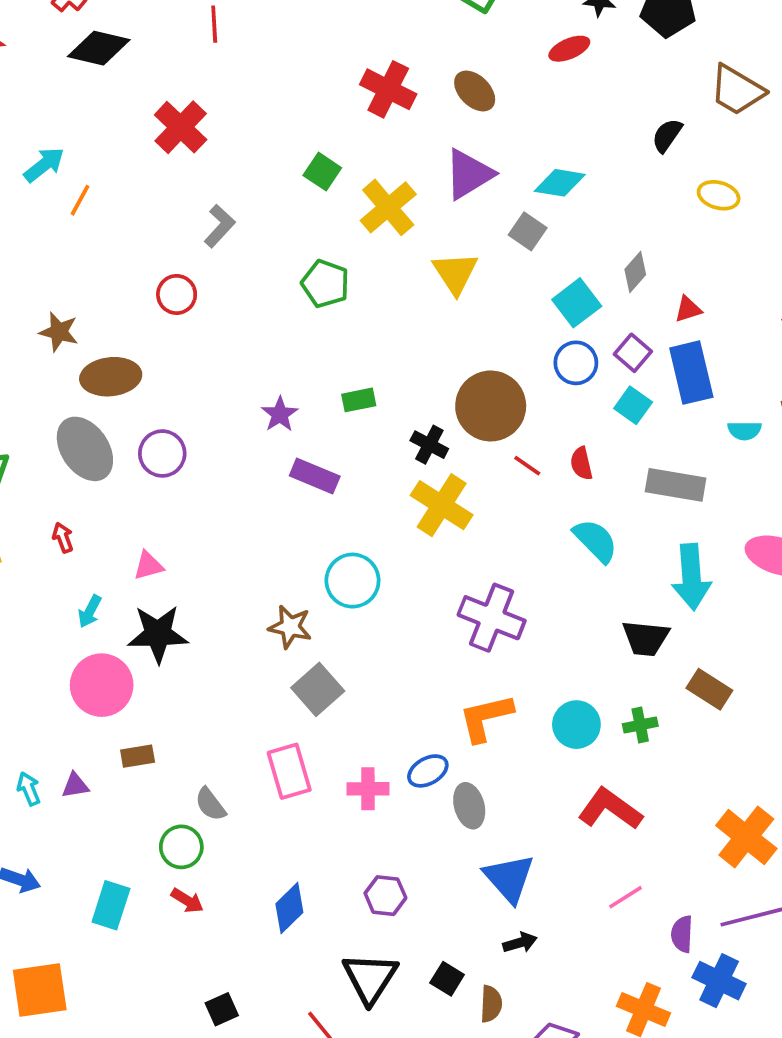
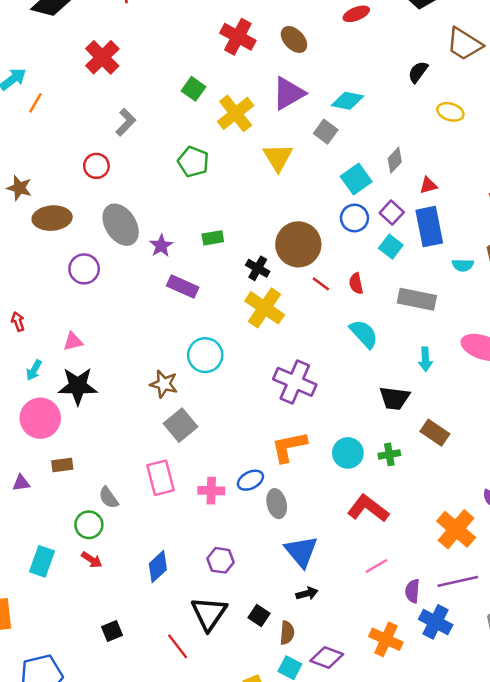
gray ellipse: (85, 449) -> (121, 225), moved
cyan arrow: (691, 577) -> (425, 359), size x0.6

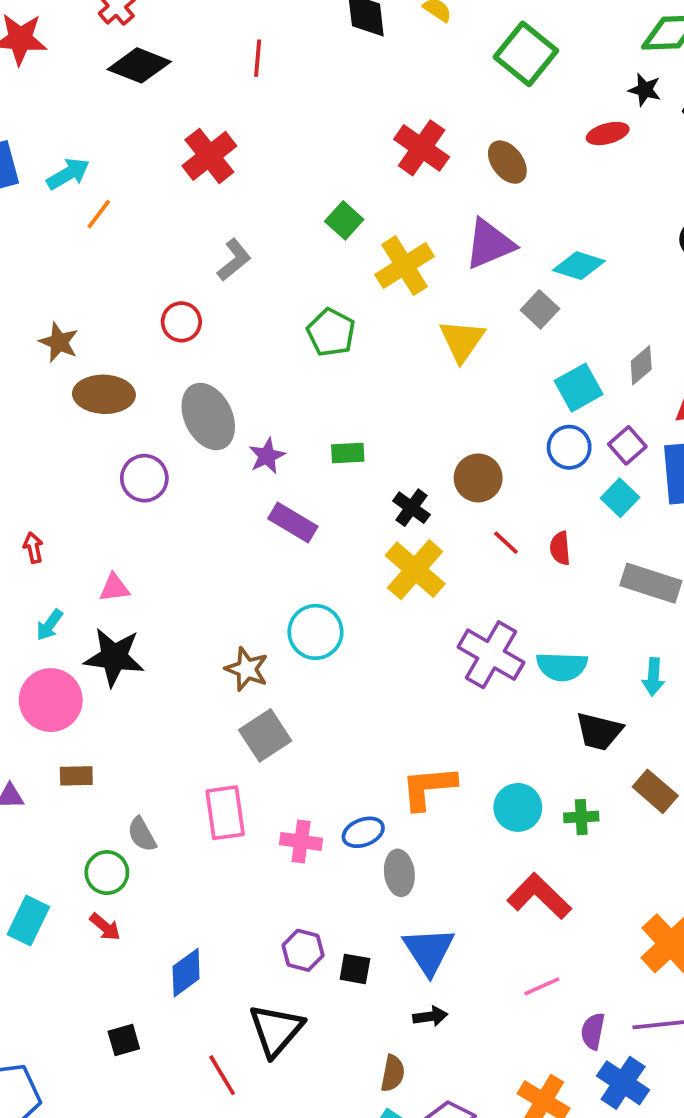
brown circle: (298, 244) -> (478, 478), size x0.7
cyan semicircle: (364, 334) -> (562, 666), moved, turned 128
purple cross: (295, 382) -> (491, 655), moved
blue diamond: (158, 567) -> (186, 973), moved
black square: (259, 616) -> (355, 969), moved, turned -30

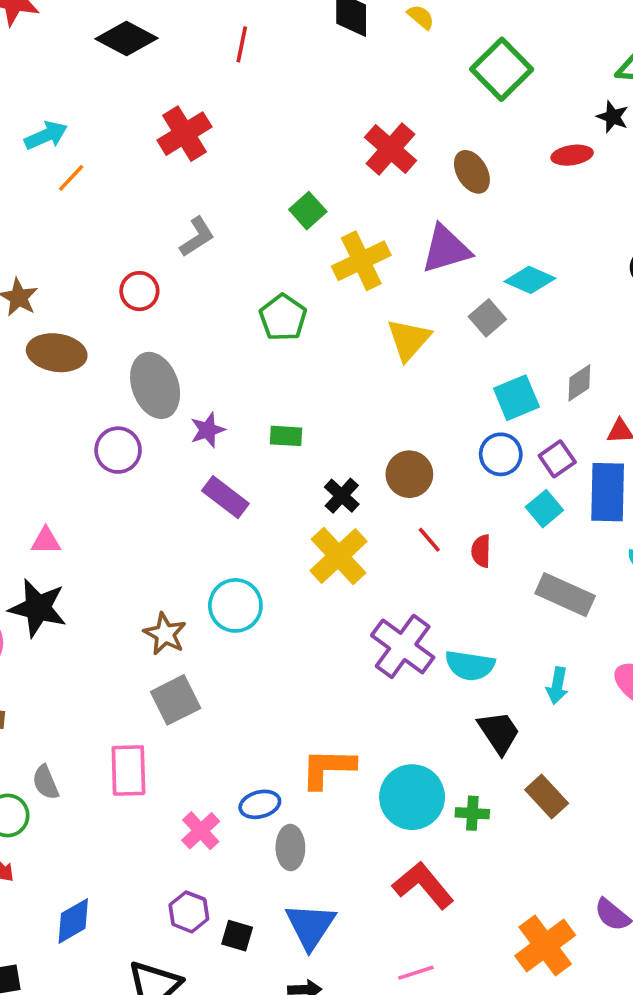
purple circle: (144, 478) -> (118, 450), moved
black trapezoid: (599, 731) -> (499, 732), turned -144
cyan circle: (518, 807) -> (412, 797), size x1.4
pink cross: (301, 841) -> (201, 831), moved, turned 33

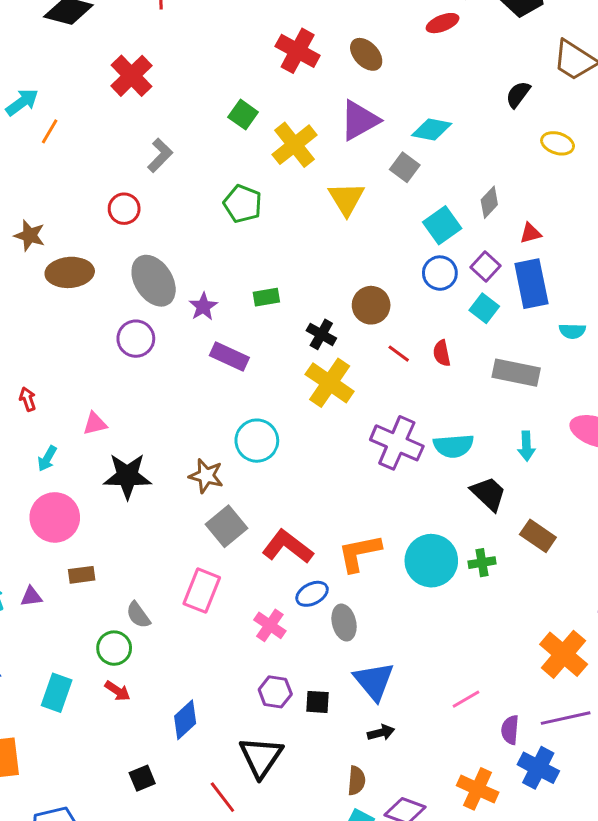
black star: (38, 608) -> (127, 476), moved
pink rectangle: (128, 770) -> (202, 591), turned 36
red L-shape: (423, 885) -> (287, 547), moved

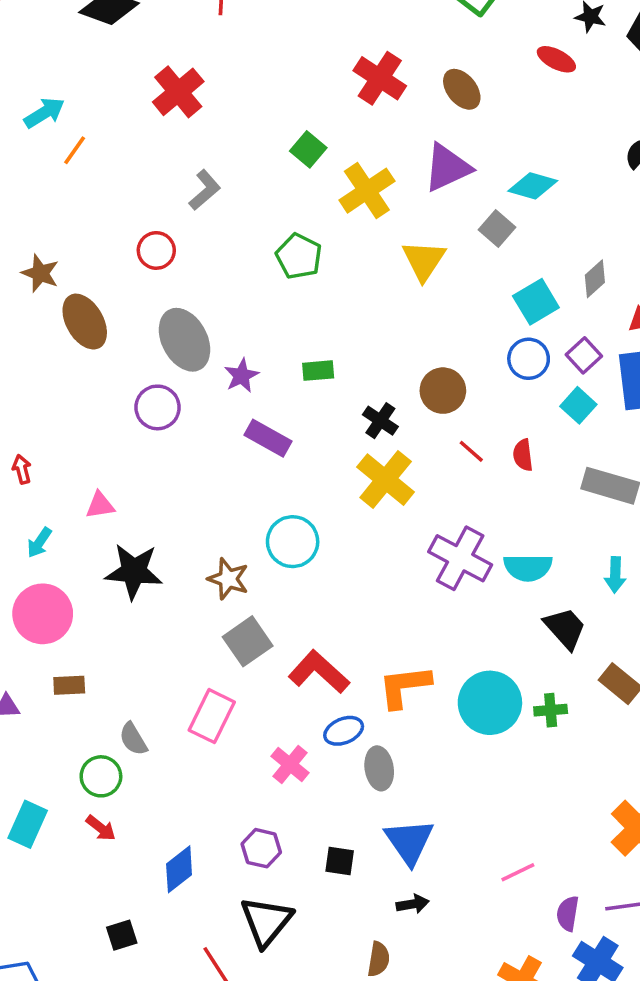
red ellipse: (443, 23) -> (556, 59), turned 44
brown ellipse: (70, 272) -> (85, 322), turned 60
purple hexagon: (275, 692) -> (261, 848), moved

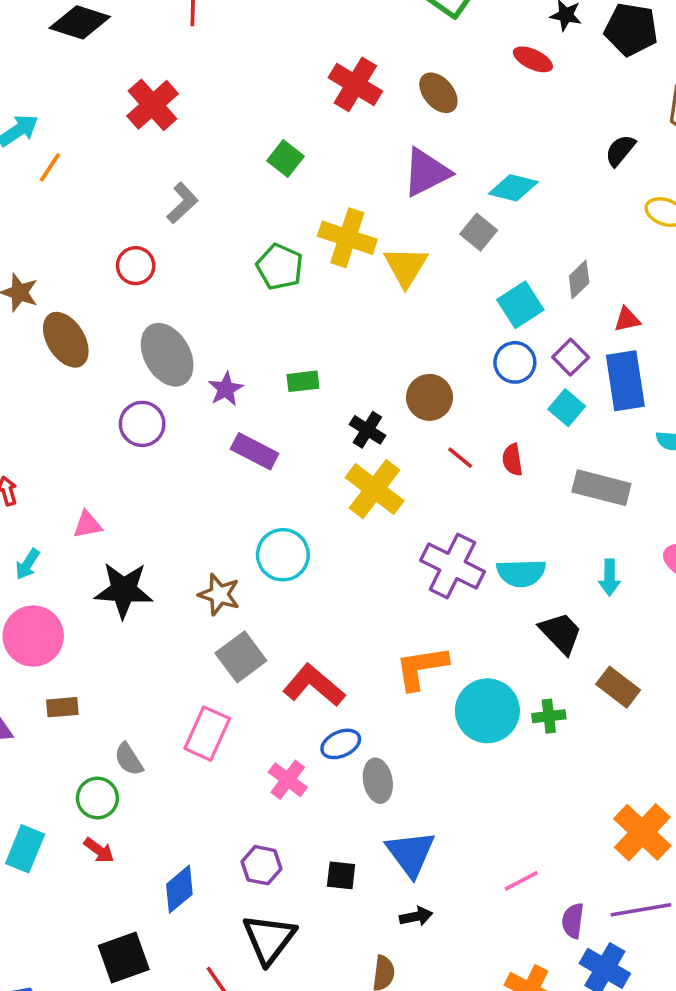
yellow cross: (367, 191) -> (347, 238), moved, turned -36
orange L-shape: (404, 686) -> (421, 668), moved
black square: (122, 935) -> (124, 957), size x1.6

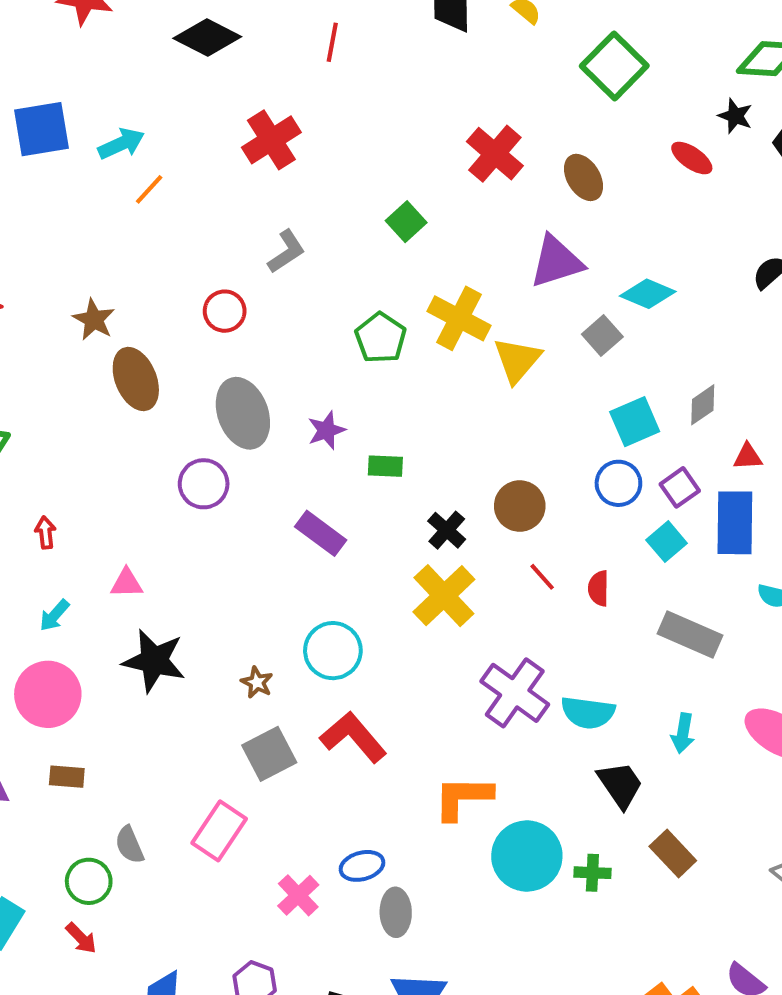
purple star: (226, 389) -> (326, 430), moved
brown star: (219, 595) -> (257, 682), size x0.7
red L-shape: (314, 685) -> (353, 737), moved

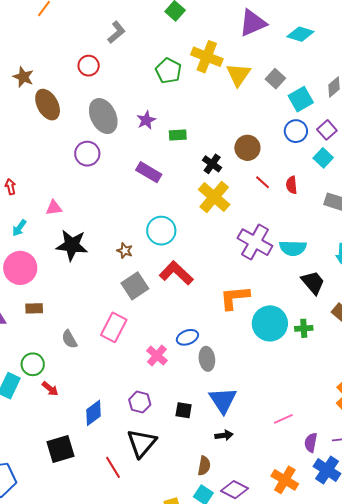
gray square: (602, 336) -> (275, 79), moved
green circle: (89, 881) -> (33, 364), moved

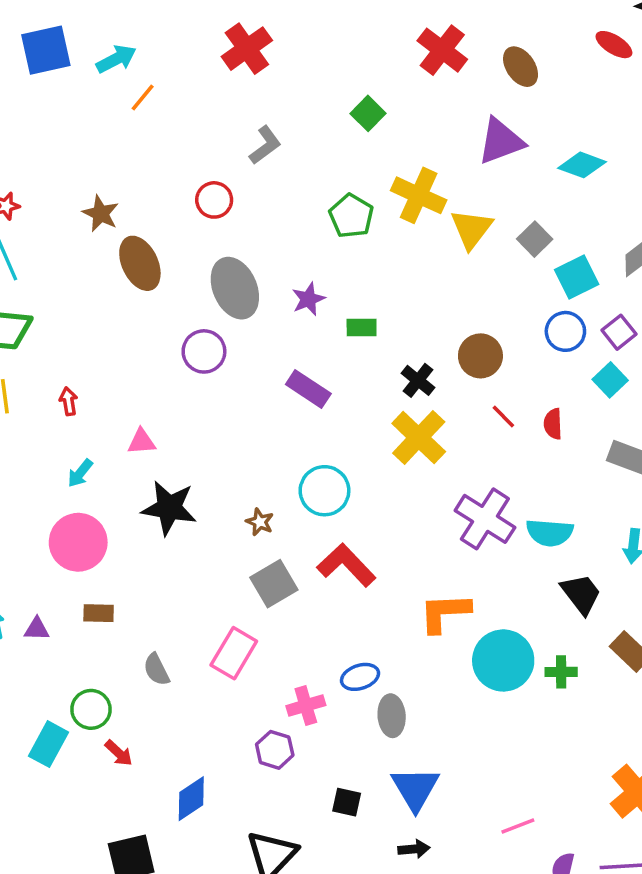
pink cross: (157, 356) -> (306, 706), turned 30
purple hexagon: (140, 402) -> (275, 750), moved

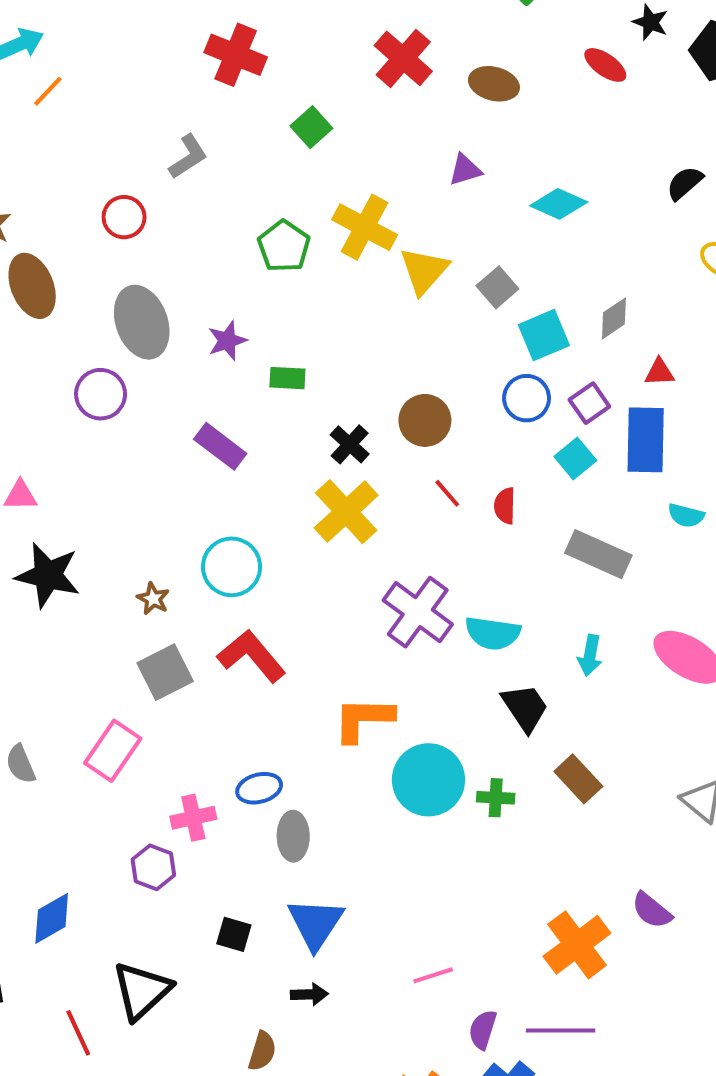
red cross: (247, 49) -> (236, 55), moved, turned -36
brown ellipse: (521, 67) -> (494, 84), turned -45
purple triangle: (501, 141) -> (465, 170), size x0.6

